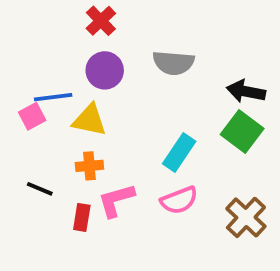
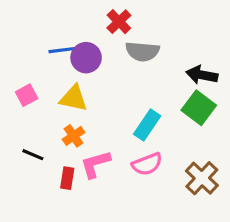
red cross: (101, 21) -> (119, 22), moved
blue line: (53, 97) -> (64, 50), moved
orange cross: (89, 166) -> (74, 136), turned -30

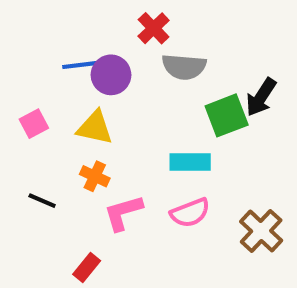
black arrow: (202, 75) -> (261, 97), turned -68
green square: (199, 108) -> (227, 115), moved, turned 32
cyan rectangle: (147, 125) -> (190, 162), turned 56
orange cross: (74, 136) -> (95, 176), turned -30
red rectangle: (67, 178) -> (87, 268), moved, turned 30

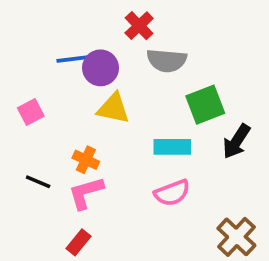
black arrow: (261, 97) -> (236, 141), moved
yellow triangle: (95, 128) -> (113, 108), moved
pink L-shape: (123, 213) -> (86, 193), moved
brown cross: (261, 231) -> (236, 237), moved

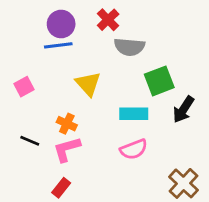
purple circle: (101, 68) -> (61, 24), moved
yellow triangle: (113, 108) -> (88, 84), turned 36

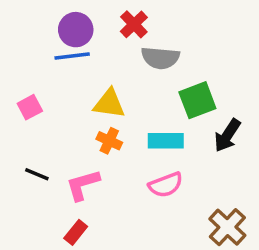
yellow triangle: (88, 84) -> (109, 104), turned -40
orange cross: (67, 124) -> (109, 141), moved

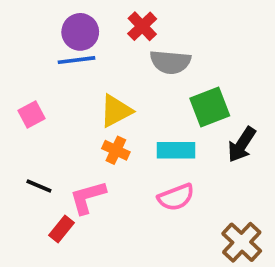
yellow triangle: (109, 104) -> (116, 111), turned -36
red rectangle: (76, 232) -> (61, 229), moved

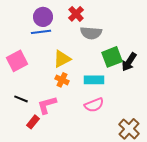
pink square: (31, 115) -> (17, 61), size x1.5
black arrow: (242, 145) -> (129, 62), moved

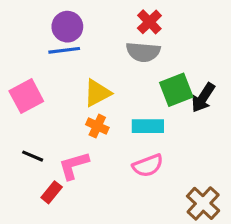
red cross: (76, 14) -> (149, 22), moved

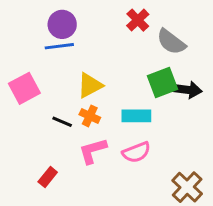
gray semicircle: (143, 52) -> (171, 42), moved, turned 32
black arrow: (203, 98) -> (187, 90), turned -116
black line: (33, 156) -> (62, 122), moved
pink L-shape: (74, 166) -> (93, 151), moved

